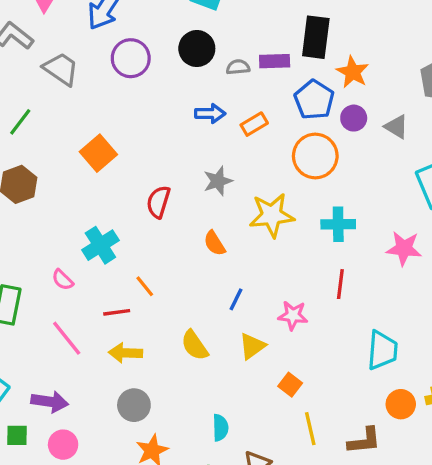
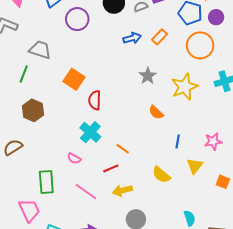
gray trapezoid: (61, 69) -> (40, 50), moved
red semicircle: (158, 202) -> (95, 100), moved

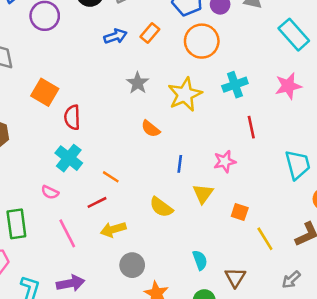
pink line: (86, 192) -> (67, 233), turned 30

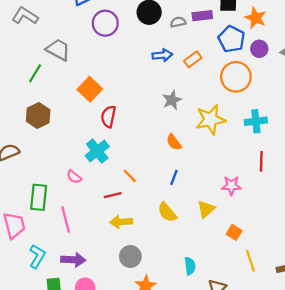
blue line: (180, 164) -> (174, 177), moved
pink line: (67, 233) -> (66, 219), moved

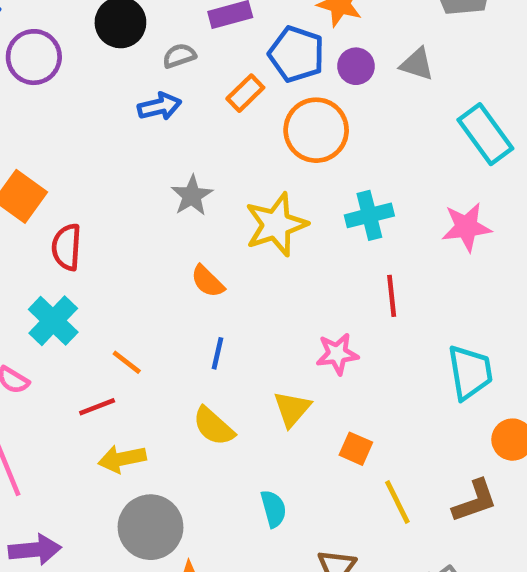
gray semicircle: (178, 22) -> (179, 56), moved
orange rectangle: (193, 59) -> (245, 93), moved
gray circle: (130, 257) -> (151, 527), size x1.4
cyan semicircle: (190, 266) -> (274, 509), moved

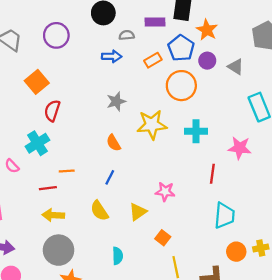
purple circle: (34, 57) -> (56, 35), moved
red line: (392, 296) -> (212, 174), moved
orange line: (127, 362) -> (67, 171), turned -56

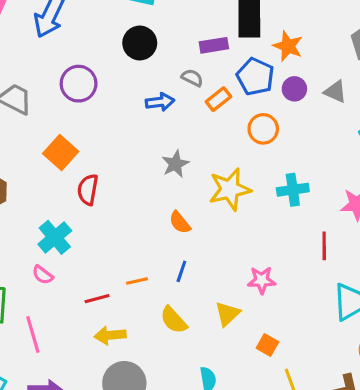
gray semicircle: (127, 35) -> (192, 78), moved, turned 40
orange circle: (181, 86) -> (263, 129), size x0.7
cyan cross: (37, 143) -> (55, 237), moved
orange line: (67, 171) -> (137, 281), moved

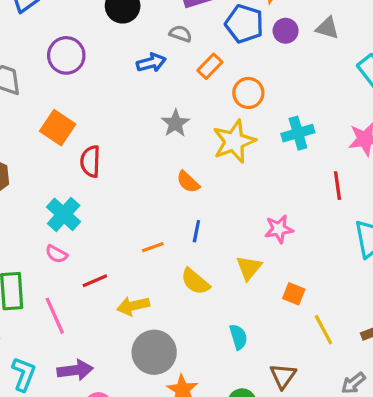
orange rectangle: (218, 99) -> (210, 66), moved
orange circle: (263, 129) -> (248, 93), moved
red line: (97, 299) -> (95, 281), moved

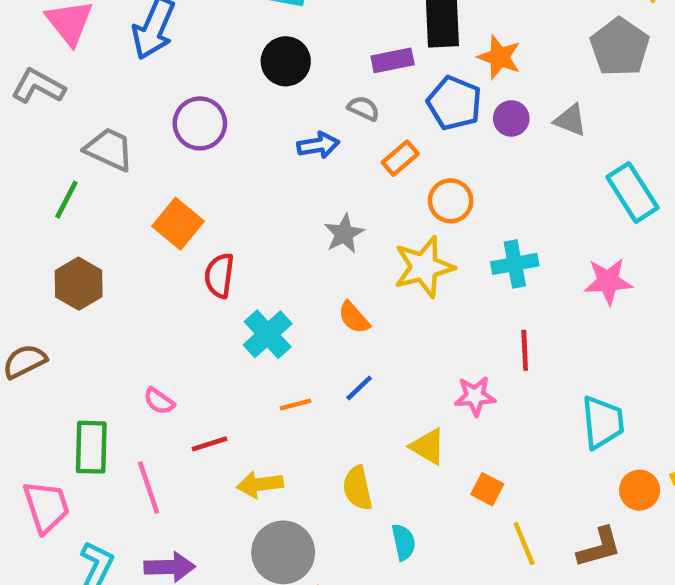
red line: (337, 186) -> (525, 350), moved
cyan cross: (64, 214) -> (268, 334), moved
blue line: (196, 231) -> (359, 388), turned 30
yellow triangle: (249, 268) -> (428, 447), turned -44
yellow semicircle: (195, 282) -> (358, 488), moved, turned 32

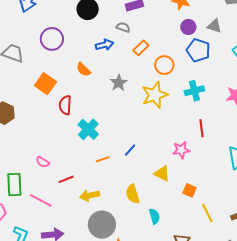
blue pentagon: (454, 103) -> (198, 50), moved
orange semicircle: (354, 318) -> (83, 70), moved
pink line: (149, 488) -> (41, 200), turned -40

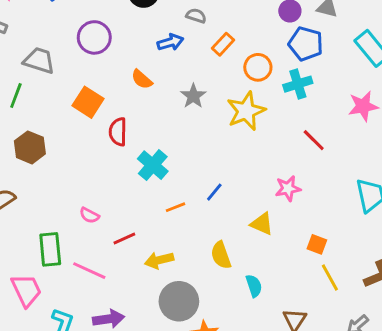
cyan cross: (194, 91) -> (298, 84), moved
red line: (202, 128) -> (314, 140), moved, turned -36
orange square: (189, 190) -> (317, 244), moved

